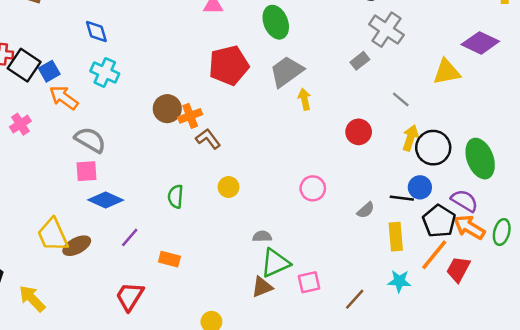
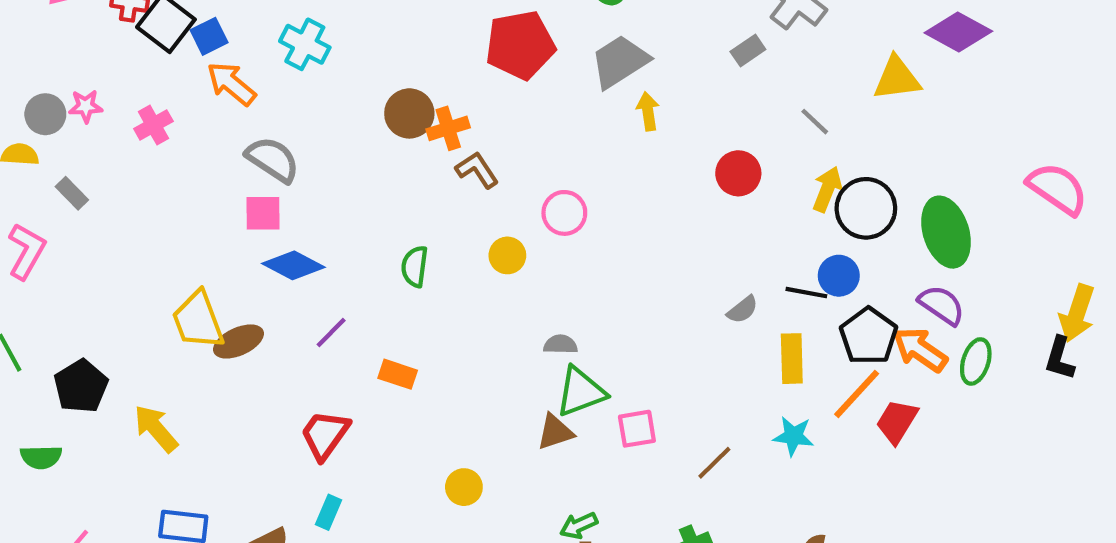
pink circle: (313, 188) -> (564, 213), moved
purple semicircle: (464, 201) -> (942, 305), moved

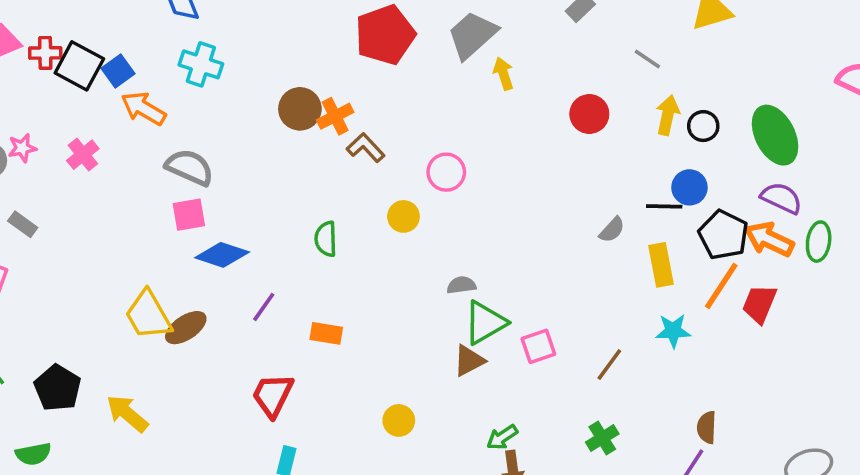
black circle: (866, 208) -> (703, 126), size x0.6

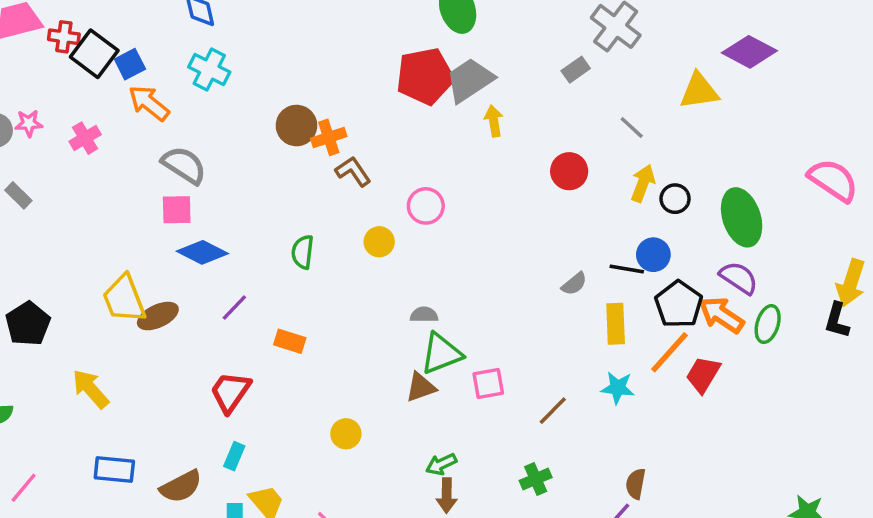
red pentagon: (385, 35) -> (425, 76), moved
black pentagon: (57, 388) -> (28, 324), moved

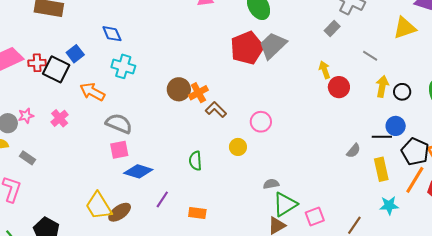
blue square: (130, 64) -> (75, 54), moved
yellow arrow: (494, 121) -> (325, 70), moved

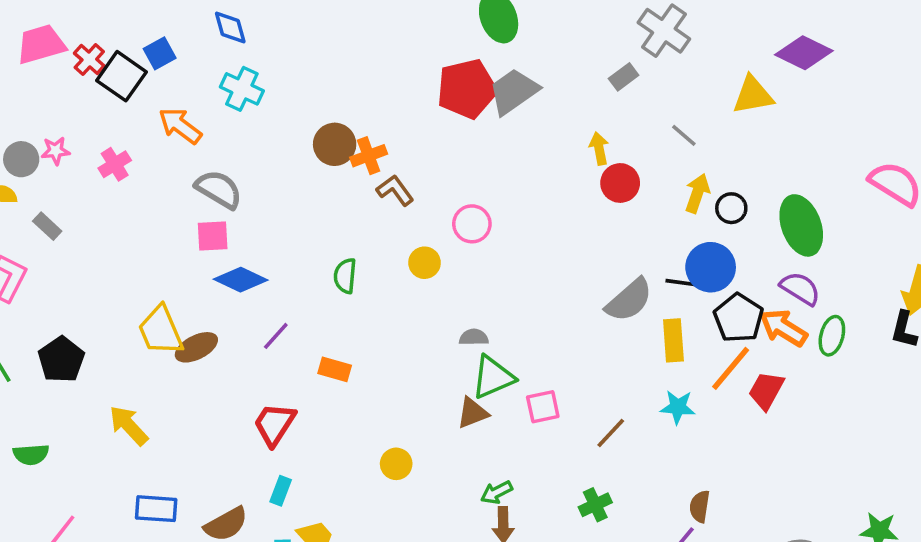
red cross: (37, 63) -> (89, 59), turned 36
blue circle: (396, 126) -> (711, 267), size x1.4
gray semicircle: (353, 151) -> (629, 300), size x1.8

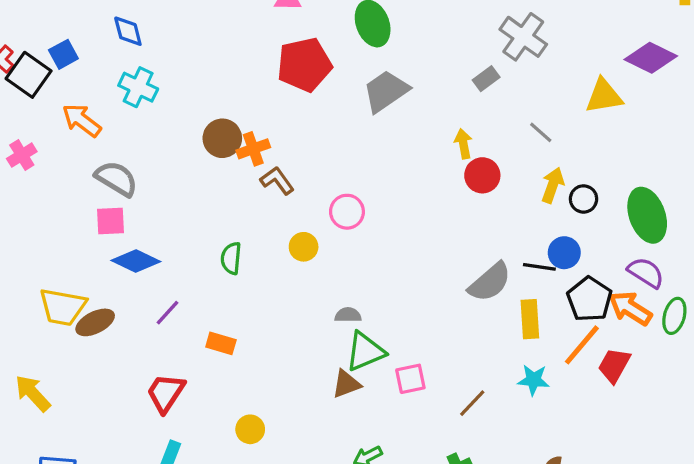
red pentagon: (467, 89) -> (304, 65), moved
blue circle: (711, 267) -> (564, 253), size x0.7
yellow trapezoid: (161, 331) -> (63, 307), turned -57
yellow circle: (396, 464) -> (250, 429), moved

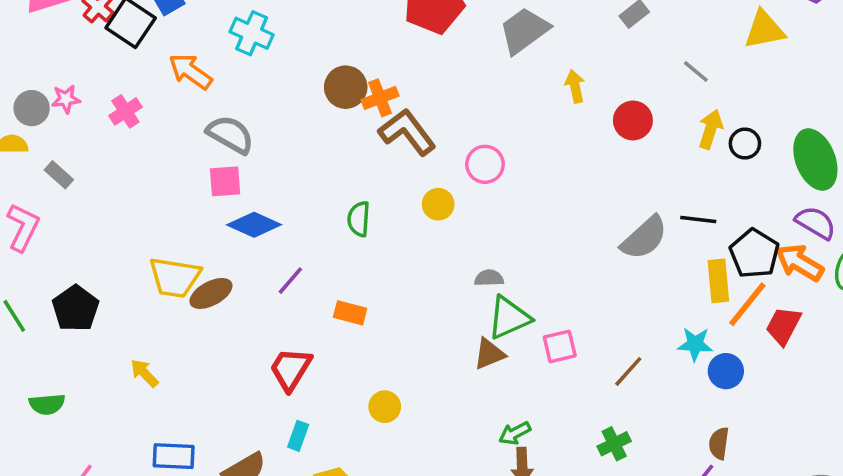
yellow arrow: (463, 144) -> (575, 86), moved
brown L-shape: (277, 181) -> (407, 132), size x1.5
blue circle: (564, 253) -> (726, 371), moved
yellow rectangle: (530, 319) -> (718, 281), moved
yellow arrow: (33, 393) -> (144, 373), size x0.7

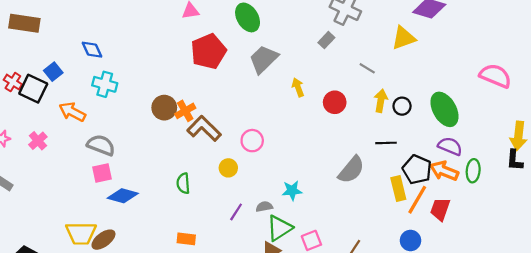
black line: (698, 220) -> (386, 143), moved
purple line: (290, 281) -> (236, 212), moved
cyan star: (695, 344) -> (292, 191), moved

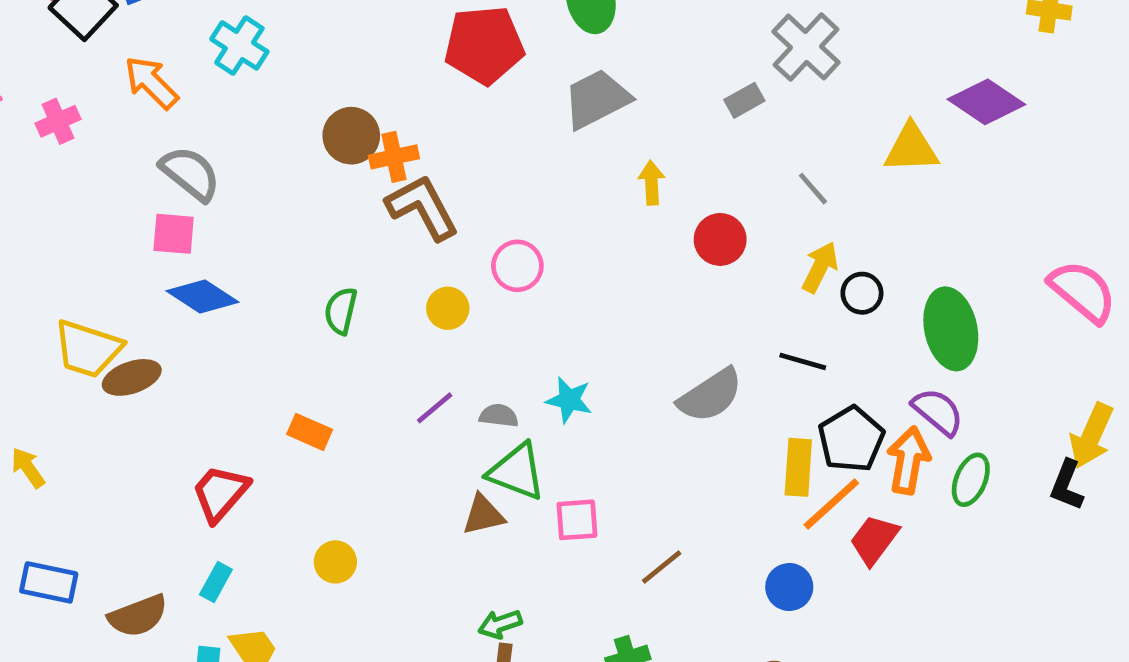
orange arrow: (444, 171) -> (908, 460), turned 60
green triangle: (279, 228) -> (517, 472), turned 36

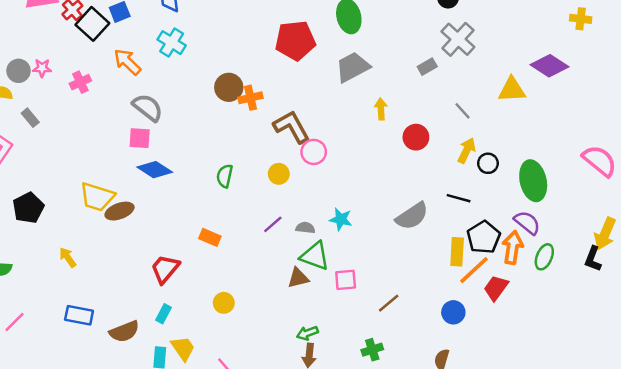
brown L-shape: (422, 207) -> (292, 127), moved

